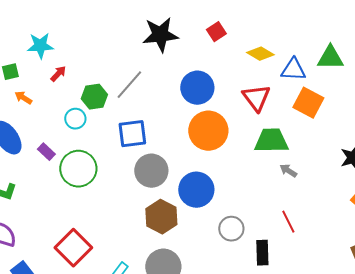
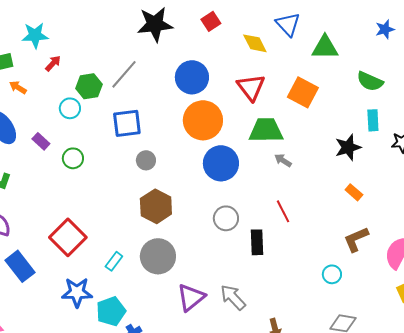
yellow diamond: (260, 54) -> (255, 43), turned 32
blue triangle: (293, 70) -> (288, 24), moved, turned 44
green circle: (78, 169) -> (73, 158), size x0.6
gray circle: (151, 171) -> (146, 160), size x0.6
blue circle: (196, 190) -> (221, 163), moved

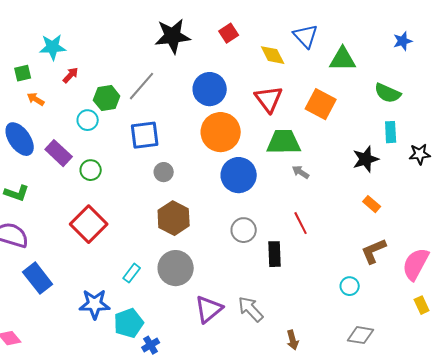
purple rectangle: (41, 141) -> (59, 153), size x1.5
red square: (68, 237) -> (89, 224), moved

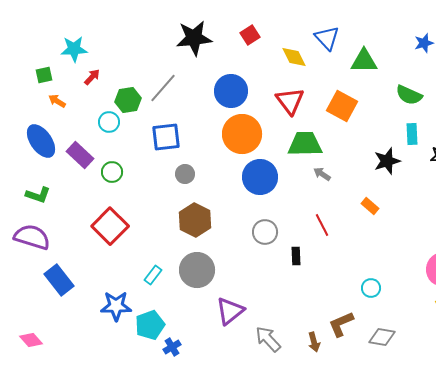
orange rectangle: (372, 204) -> (370, 206), moved
brown L-shape: (374, 251) -> (341, 324), moved
black rectangle: (275, 254) -> (296, 256), size x0.7
gray arrow: (251, 309) -> (268, 339), moved

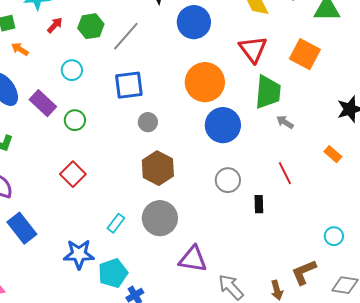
blue circle: (231, 91) -> (194, 22), moved
green hexagon: (128, 100) -> (91, 26), moved
green trapezoid: (305, 144) -> (268, 92), turned 96
red square: (110, 226) -> (73, 174), size x0.7
purple triangle: (230, 311) -> (193, 259), turned 48

